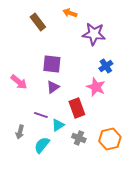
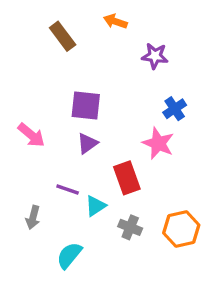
purple star: (94, 34) -> (155, 56), size x0.7
cyan semicircle: (42, 145) -> (69, 255), moved

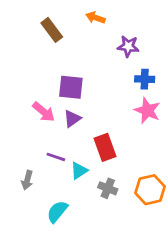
blue cross: (175, 109) -> (145, 79), moved, turned 36
pink arrow: (31, 135) -> (44, 112), moved
pink star: (158, 143) -> (147, 110), moved

